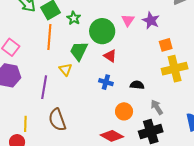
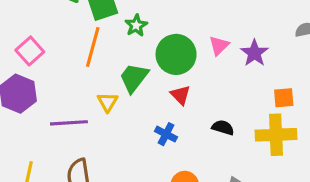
orange square: (166, 45) -> (284, 98), moved
black semicircle: (137, 85) -> (223, 128), moved
purple line: (44, 87) -> (69, 123), turned 65

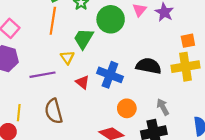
red triangle: (180, 95) -> (82, 82), moved
black semicircle: (223, 128) -> (149, 66), size x1.6
blue cross: (166, 134) -> (110, 75), size x1.6

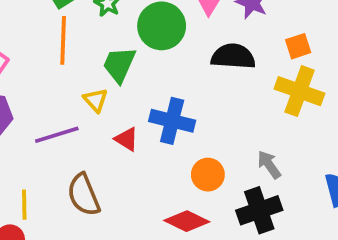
black semicircle: (149, 66) -> (233, 56), moved
yellow cross: (186, 67) -> (299, 91), turned 36

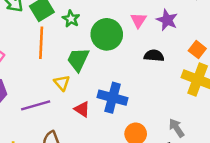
orange square: (298, 46) -> (197, 50), turned -35
black semicircle: (233, 56) -> (154, 56), size x0.7

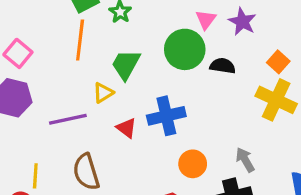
green circle: (107, 34) -> (185, 49), moved
yellow triangle: (62, 83) -> (103, 93), turned 35
blue cross: (113, 98) -> (166, 116), turned -32

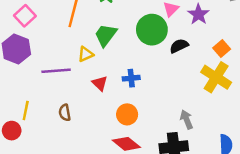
black semicircle: (223, 66) -> (179, 46), turned -42
blue cross: (166, 116) -> (131, 78), size x0.6
orange circle: (193, 164) -> (127, 114), moved
brown semicircle: (86, 172) -> (65, 113), size x0.6

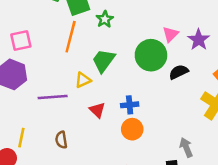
pink square: (25, 16) -> (21, 41), turned 30
orange circle: (127, 114) -> (132, 129), moved

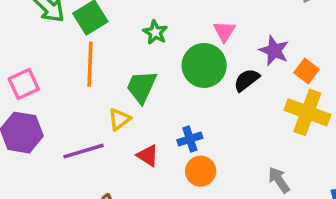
green star: (105, 19) -> (155, 32), moved
purple star: (199, 40) -> (274, 51), moved

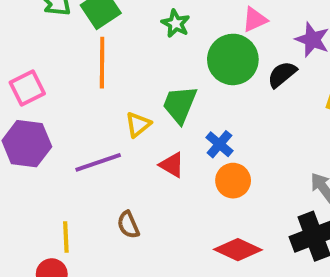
pink triangle: (224, 31) -> (255, 20), turned 35
green trapezoid: (142, 87) -> (180, 104), moved
blue cross: (190, 139) -> (219, 144), turned -30

